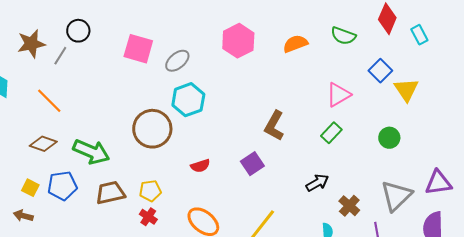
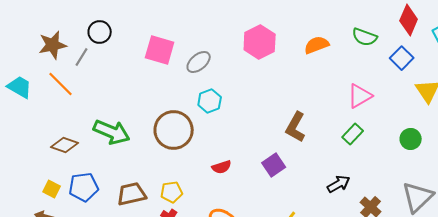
blue square: (380, 71) -> (402, 58), moved
cyan hexagon: (188, 100) -> (210, 101), size x0.7
orange line: (49, 101) -> (61, 84), moved
green arrow: (91, 152) -> (112, 132), moved

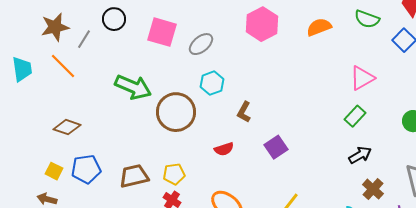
black circle: (100, 32) -> (114, 19), moved
cyan trapezoid: (20, 87) -> (22, 69), turned 52
brown L-shape: (296, 127) -> (244, 112), moved, size x0.7
green arrow: (112, 132) -> (133, 87), moved
black arrow: (339, 184) -> (360, 155), moved

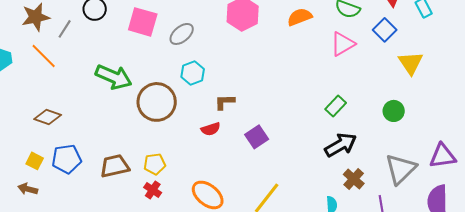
pink triangle: (362, 78) -> (343, 44), moved
brown L-shape: (244, 112) -> (225, 102), turned 60
red semicircle: (224, 149) -> (211, 129), moved
black arrow: (360, 155) -> (341, 145), size x1.4

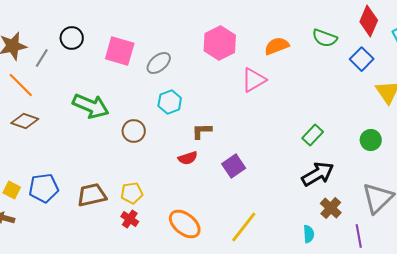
pink triangle: (343, 44) -> (254, 80), moved
brown circle: (157, 102) -> (134, 131), size x0.6
brown diamond: (48, 117) -> (25, 121), moved

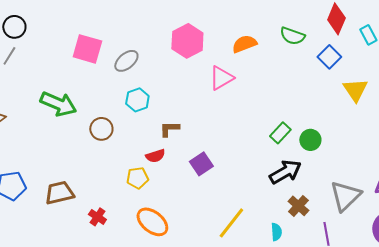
black circle: (72, 38) -> (14, 27), moved
green circle: (371, 140) -> (310, 140), moved
yellow pentagon: (132, 193) -> (137, 178), moved
yellow line: (244, 227) -> (231, 223), moved

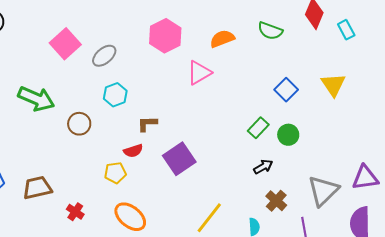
pink square: (87, 49) -> (65, 44), turned 32
blue square: (329, 57) -> (286, 90), moved
purple square: (201, 164) -> (179, 159), size x1.4
black arrow: (285, 172) -> (263, 167), size x0.6

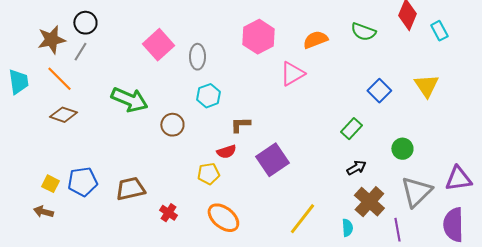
gray ellipse: (104, 56) -> (197, 57), turned -50
green circle: (288, 135) -> (402, 149), moved
brown cross: (276, 201) -> (369, 202), size x1.4

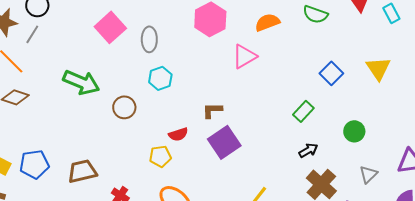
brown L-shape: (240, 125) -> (212, 110), moved
gray triangle: (416, 192) -> (368, 174), size x0.6

